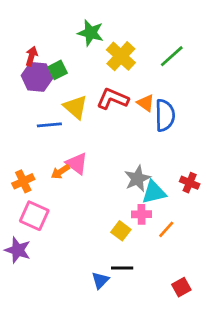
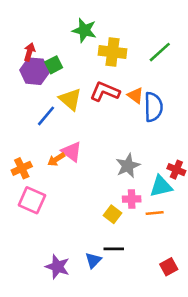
yellow cross: (121, 56) -> (112, 52), turned -36
blue line: (49, 125) -> (46, 116), turned -45
cyan triangle: (154, 192) -> (161, 186), moved
orange line: (166, 229) -> (155, 213), turned 42
purple star: (18, 250) -> (58, 267), moved

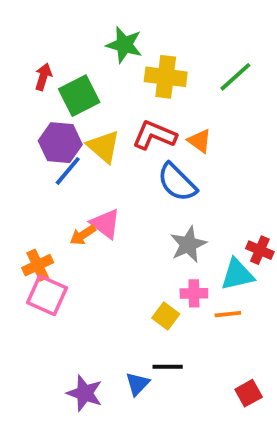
green square: (54, 65) -> (79, 96), size x1.5
purple hexagon: (35, 71) -> (60, 143), moved
blue semicircle: (153, 107) -> (177, 182), moved, turned 136
orange cross: (22, 168) -> (38, 265), moved

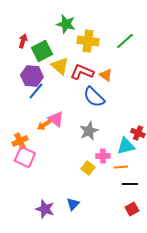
yellow triangle: (104, 146) -> (60, 66), moved
gray star: (188, 244) -> (89, 131), moved
black line: (168, 367) -> (130, 184), moved

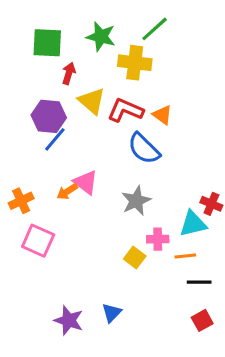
red arrow: (23, 41) -> (69, 73), moved
green line: (125, 41) -> (155, 29), moved
green square: (42, 51) -> (47, 43), moved, turned 30
orange cross: (20, 141) -> (21, 201), moved

